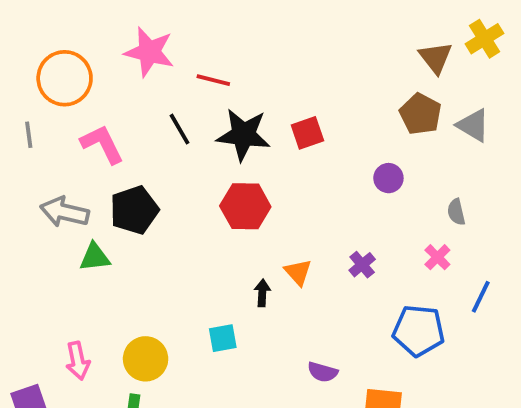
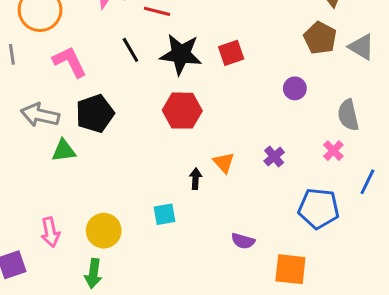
gray semicircle: (456, 212) -> (348, 115), size x1.5

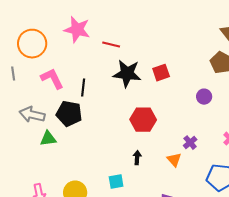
black line: (130, 50) -> (83, 88), moved, turned 36
red hexagon: (182, 111) -> (143, 120), moved
black pentagon: (95, 114) -> (69, 114), turned 30
orange triangle: (224, 162) -> (174, 160), moved

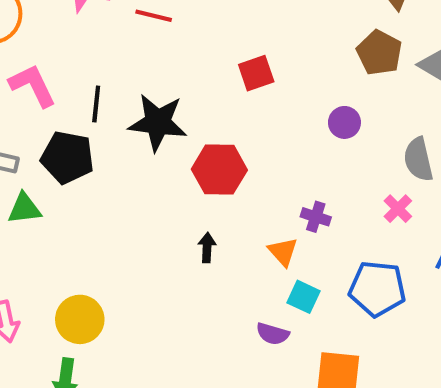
black star: (127, 74) -> (158, 122), moved
purple cross: (190, 143) -> (316, 217), turned -32
cyan square: (116, 182) -> (303, 297), moved, turned 35

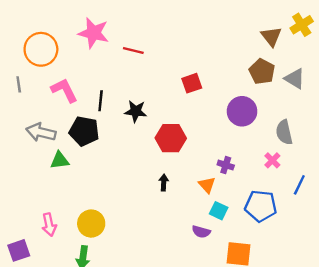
black star: (158, 122) -> (136, 111), size x0.7
purple circle: (344, 122) -> (242, 111), size x1.6

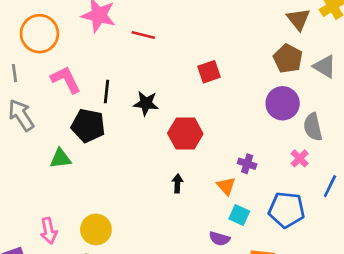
purple circle: (242, 111) -> (283, 103), moved
gray arrow: (41, 132) -> (21, 115), moved, turned 44

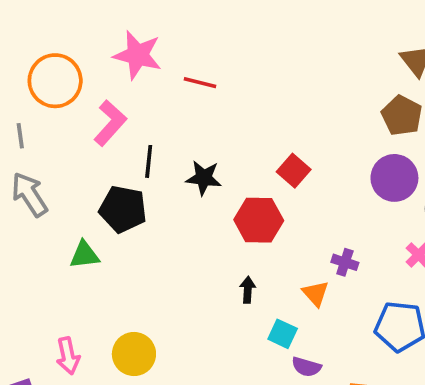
red square: (209, 72) -> (294, 171), moved, turned -30
pink L-shape: (66, 80) -> (110, 123), moved, turned 68
cyan square: (239, 215) -> (283, 334), moved

